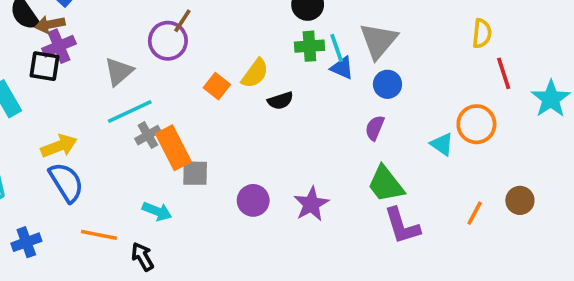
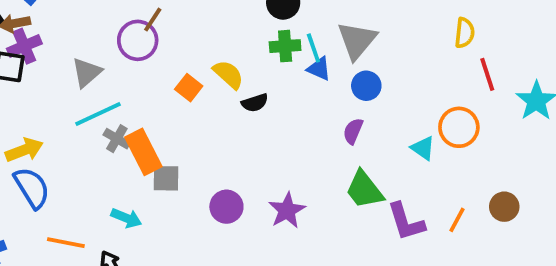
yellow semicircle: (255, 73) -> (228, 74), turned -84
gray cross: (148, 135) -> (117, 139), turned -30
purple L-shape: (402, 226) -> (406, 222), moved

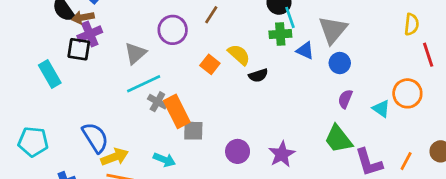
brown line: (153, 20) -> (211, 15), moved
cyan line: (313, 48) -> (290, 17), moved
purple semicircle: (353, 131) -> (345, 99), moved
yellow arrow: (24, 150) -> (115, 157), moved

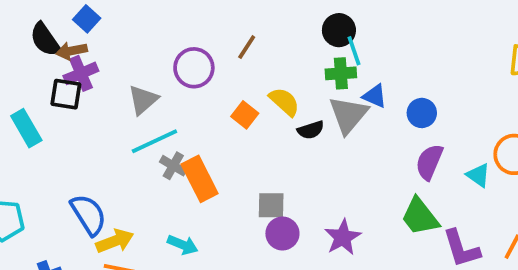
gray triangle: (333, 30) -> (348, 115), moved
purple semicircle: (345, 99) -> (429, 162), size x1.4
gray square: (193, 131) -> (271, 205), moved

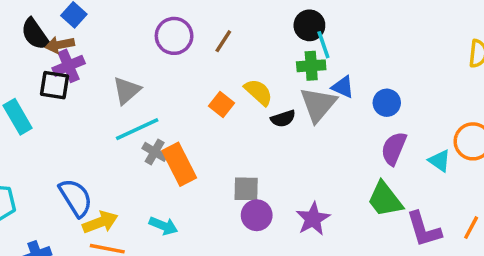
purple circle: (194, 68) -> (174, 36), moved

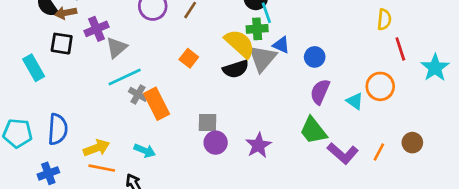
purple cross: (69, 66) -> (96, 29), moved
yellow semicircle: (258, 92) -> (240, 44), moved, size x1.4
black semicircle: (283, 119) -> (236, 69), size x1.4
blue semicircle: (76, 198) -> (58, 129), moved, turned 36
purple L-shape: (424, 229) -> (343, 153), turned -32

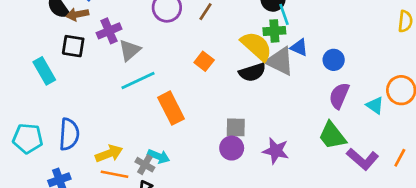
gray triangle: (262, 58) -> (280, 61), turned -44
gray cross: (138, 94) -> (145, 165), moved
gray square: (208, 123) -> (236, 127), moved
purple star: (258, 145) -> (276, 151), turned -30

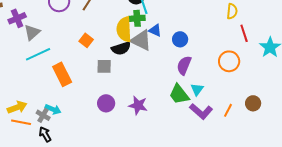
yellow semicircle: (256, 46) -> (124, 29), turned -135
cyan triangle: (375, 105) -> (197, 89), moved, turned 32
gray square: (236, 127) -> (104, 66), moved

